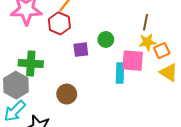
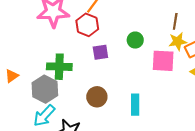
purple square: (81, 50) -> (100, 52), moved
cyan rectangle: (120, 73) -> (135, 105), moved

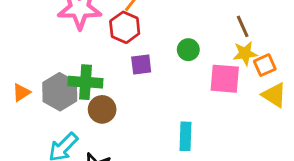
brown line: (175, 21) -> (243, 26), turned -35
gray hexagon: (45, 89) -> (60, 92), moved
brown circle: (97, 97) -> (102, 109), moved

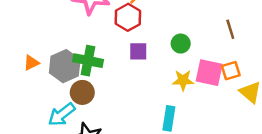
yellow star: (245, 53) -> (183, 80), moved
orange square: (265, 65) -> (231, 71), moved
brown circle: (102, 109) -> (82, 92), moved

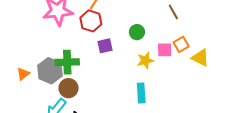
pink square: (209, 73) -> (165, 50), size x0.7

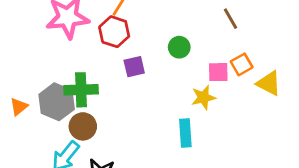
yellow star: (145, 60) -> (203, 97), moved

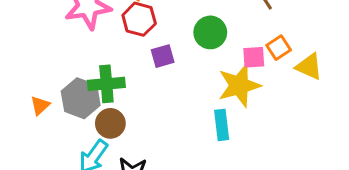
green circle: (179, 47) -> (210, 32), size x1.4
yellow star: (203, 97) -> (239, 85), size x1.6

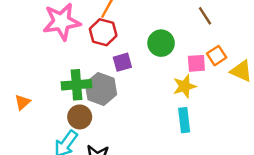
yellow star: (239, 85) -> (185, 86), size x0.7
gray hexagon: (81, 98) -> (101, 89), moved
cyan rectangle: (222, 125) -> (184, 120), moved

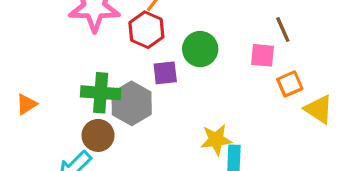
green circle: (161, 43) -> (200, 49), moved
pink square: (196, 63) -> (262, 55), moved
yellow star: (185, 86) -> (216, 140), moved

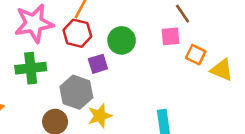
orange square: (290, 84) -> (196, 55), turned -30
green cross: (101, 93) -> (31, 68), moved
yellow star: (216, 140) -> (100, 116), moved

